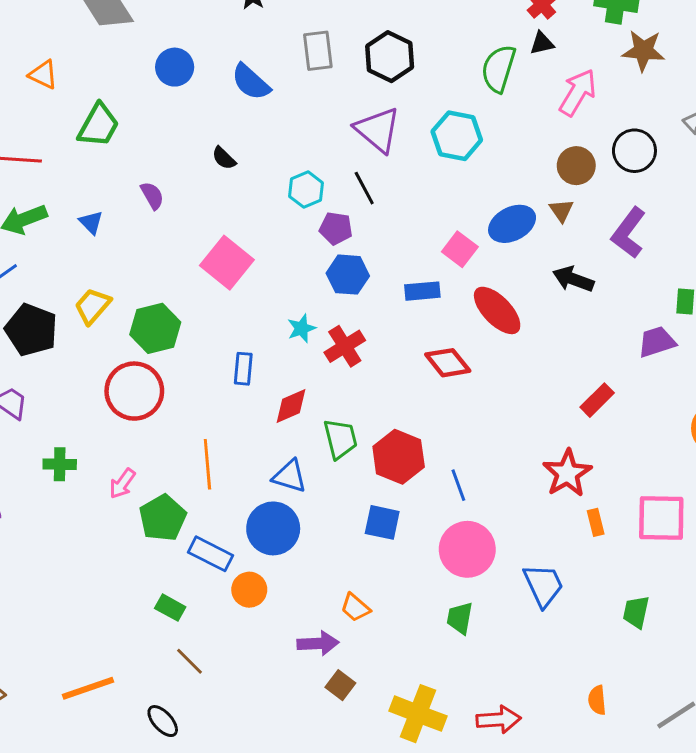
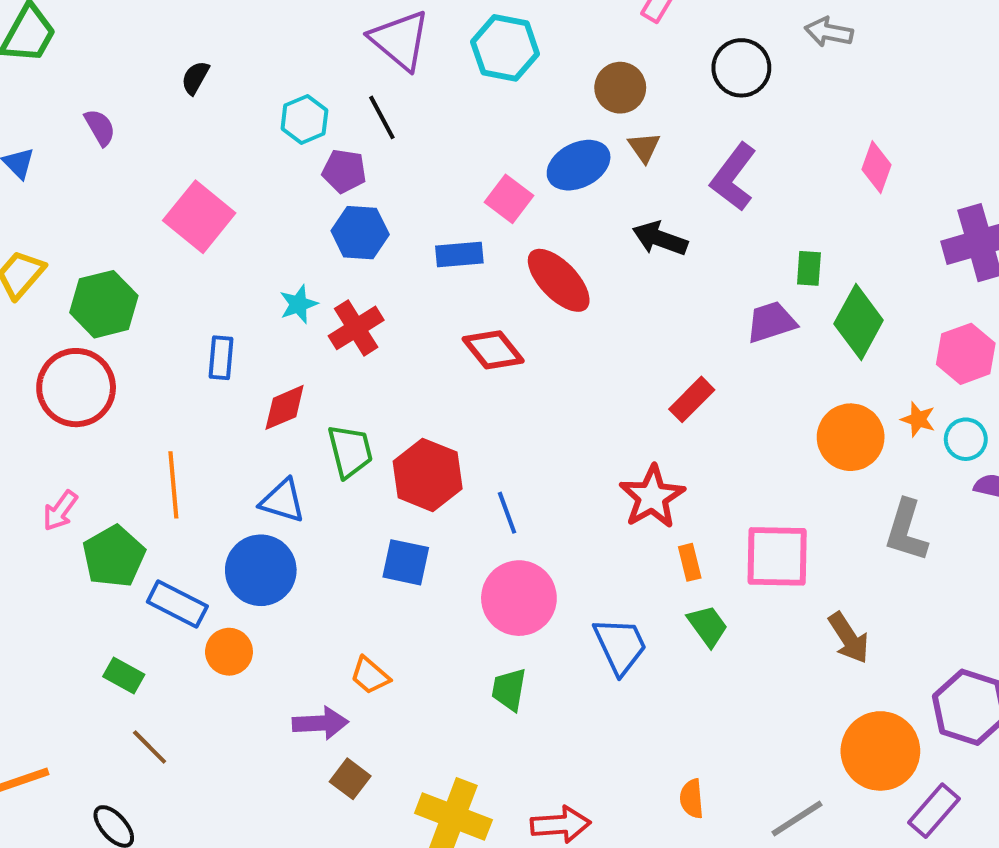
black semicircle: (224, 158) -> (195, 78), turned 75
brown circle: (576, 166) -> (620, 88), moved
green trapezoid: (636, 612) -> (708, 626), moved, turned 132

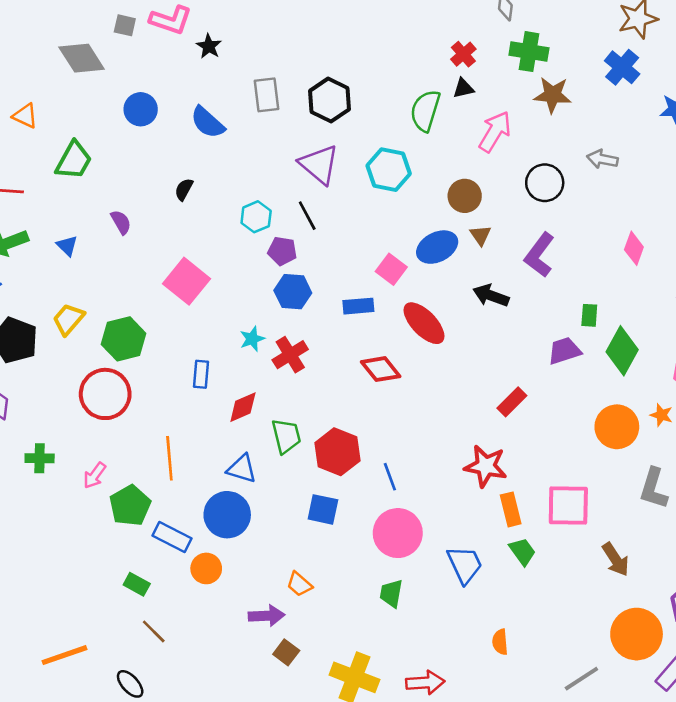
red star: (652, 497) -> (486, 466), turned -30
orange rectangle: (690, 562) -> (511, 509), size x1.4
orange semicircle: (692, 799) -> (500, 642), moved

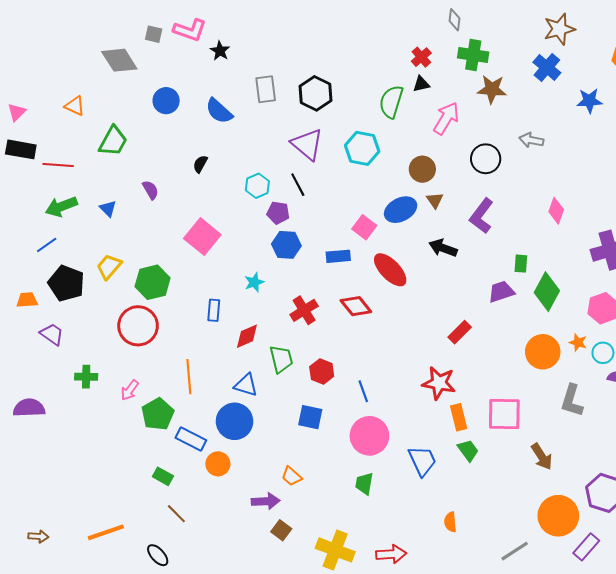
red cross: (290, 355) -> (304, 310), moved
red hexagon: (337, 452) -> (322, 371), size x0.7

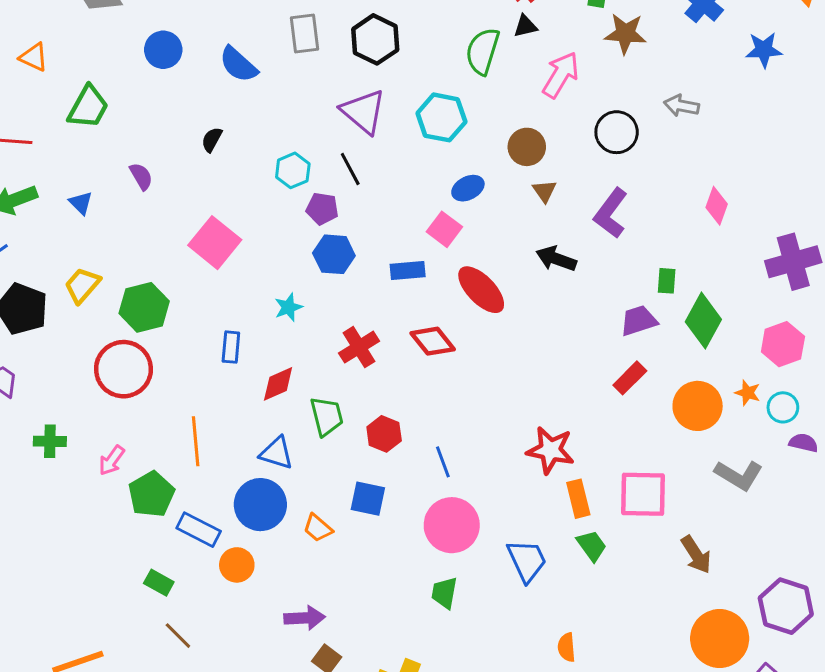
blue ellipse: (401, 210) -> (468, 188), moved, size x0.7
red rectangle: (460, 332) -> (630, 378), moved
gray L-shape: (572, 401) -> (739, 475), turned -76
orange trapezoid: (292, 476) -> (318, 528), moved

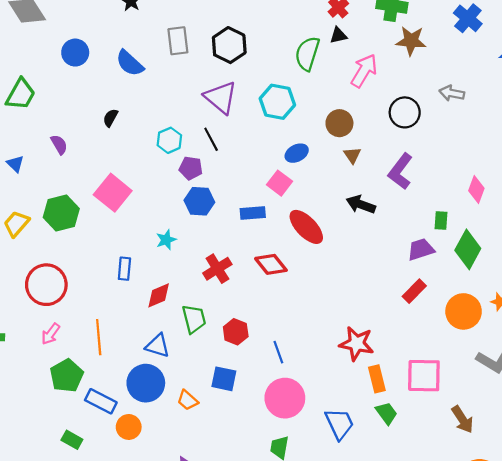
pink diamond: (717, 206) -> (476, 189), moved
green hexagon: (144, 307) -> (61, 213), moved
pink arrow: (112, 460) -> (51, 334), moved

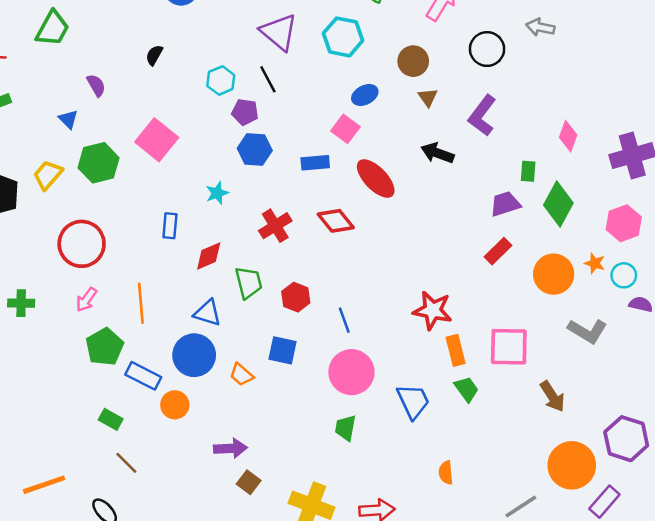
blue triangle: (15, 164) -> (68, 119), moved

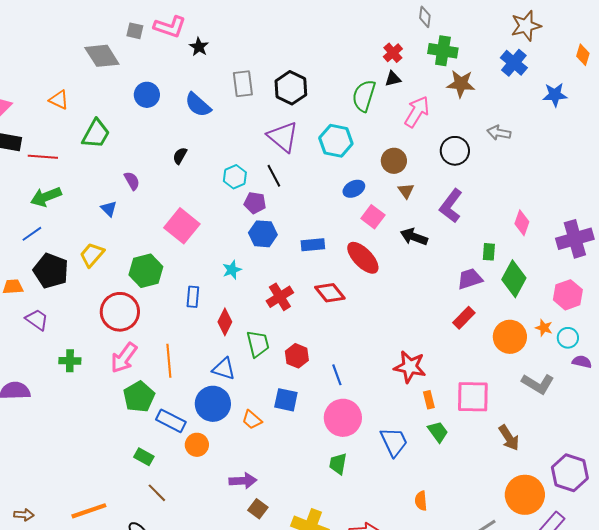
pink square: (345, 129) -> (373, 217), moved
green hexagon: (99, 163) -> (146, 271), moved
red diamond: (209, 256) -> (225, 322), turned -40
pink arrow: (86, 300) -> (124, 358), size x1.5
orange rectangle: (456, 350) -> (429, 400), size x0.7

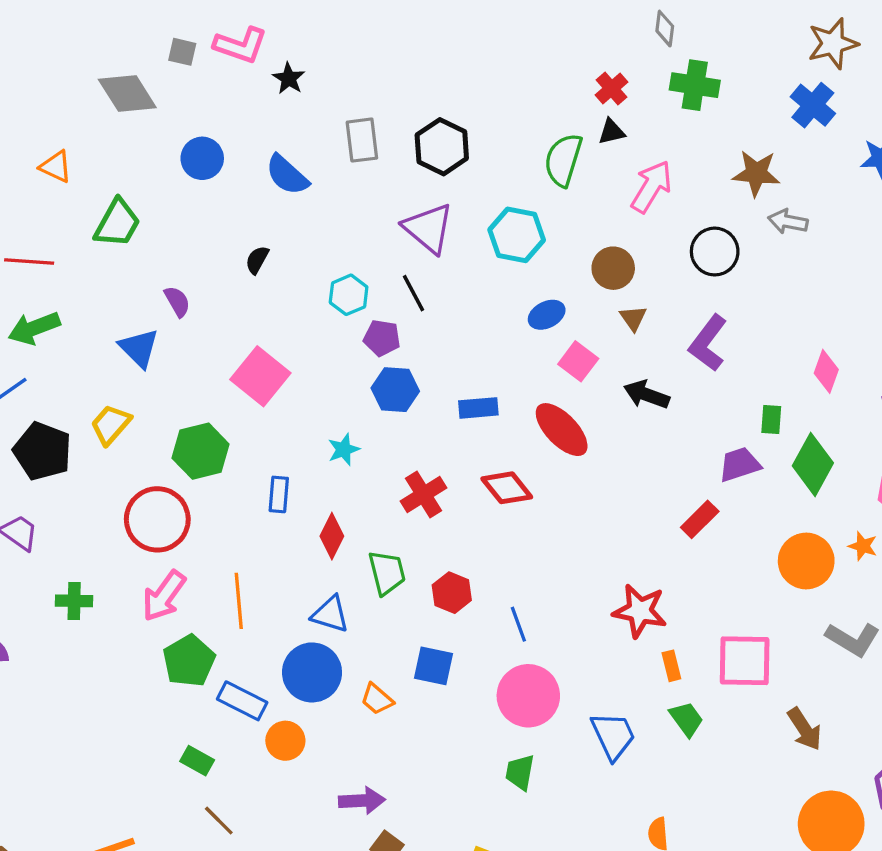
brown star: (461, 84) -> (756, 173), moved
blue triangle: (109, 209) -> (139, 348), size x1.5
red rectangle: (464, 318) -> (700, 519), moved

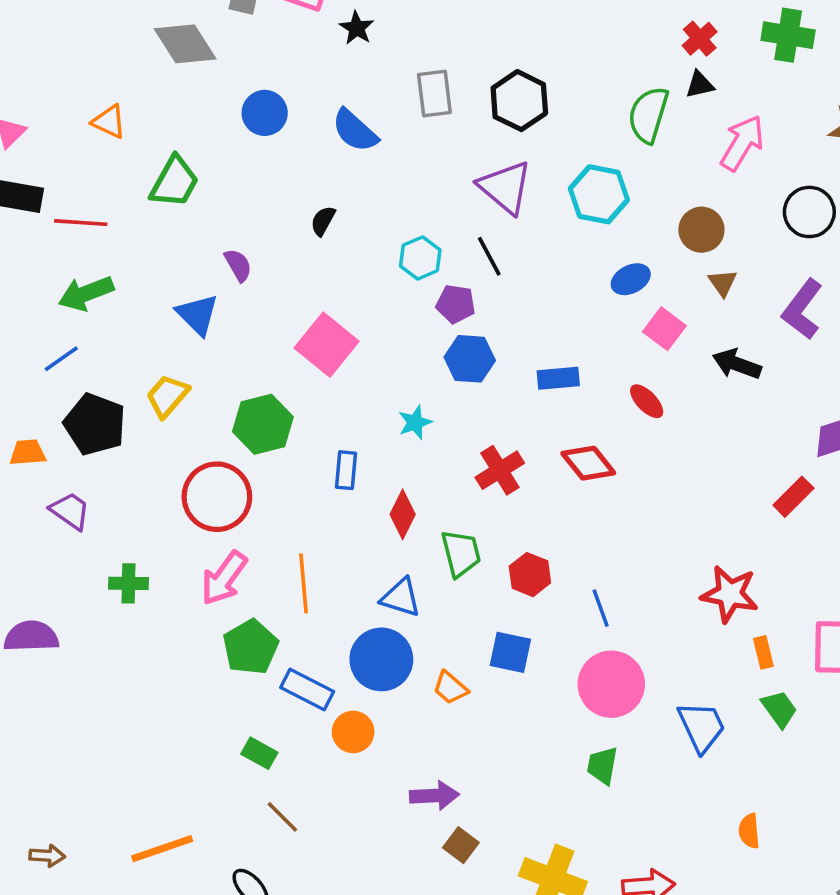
red ellipse: (562, 430) -> (647, 401), size x0.6

